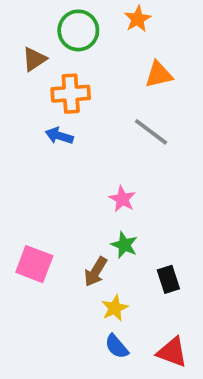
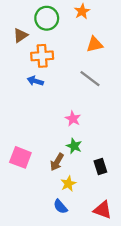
blue semicircle: (117, 346) -> (60, 207), moved

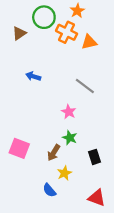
orange cross: (42, 56) -> (67, 32), moved, turned 30
gray line: (90, 79) -> (85, 86), moved
blue semicircle: (60, 207) -> (49, 190), moved

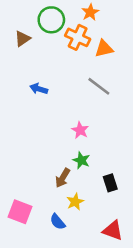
gray line: (85, 86) -> (99, 86), moved
pink square: (19, 148) -> (20, 212), moved

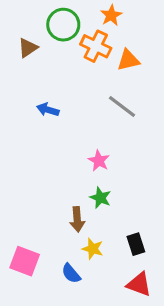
brown arrow: (63, 178) -> (77, 219), turned -36
black rectangle: (110, 183) -> (136, 244), moved
yellow star: (75, 202) -> (93, 249), turned -30

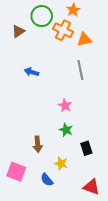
gray line: (122, 107) -> (80, 70), turned 42
brown arrow: (77, 219) -> (38, 144), moved
black rectangle: (136, 244) -> (86, 148), moved

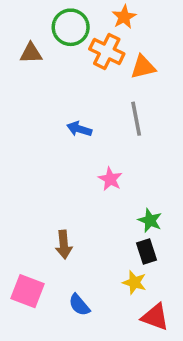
brown triangle: (18, 31) -> (31, 53), turned 32
blue arrow: (32, 72) -> (79, 129), moved
green star: (66, 130) -> (150, 220), moved
yellow star: (61, 163) -> (134, 282), moved

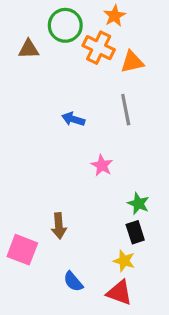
pink square: (28, 291) -> (22, 250), moved
red triangle: (155, 317) -> (119, 293), moved

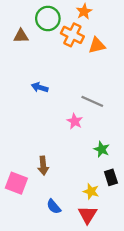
gray line: (126, 110) -> (92, 101), moved, turned -55
blue arrow: (73, 119) -> (40, 87), moved
black rectangle: (135, 232) -> (111, 177), moved
red triangle: (119, 293) -> (88, 215), turned 42

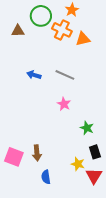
gray line: (92, 101) -> (65, 75), moved
brown arrow: (43, 166) -> (37, 153), moved
blue semicircle: (54, 207) -> (46, 177), turned 32
red triangle: (88, 215) -> (94, 176), moved

